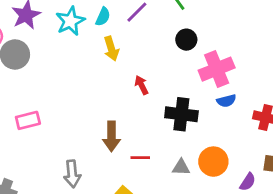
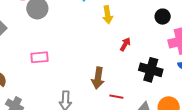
red arrow: (141, 85) -> (125, 44), turned 48

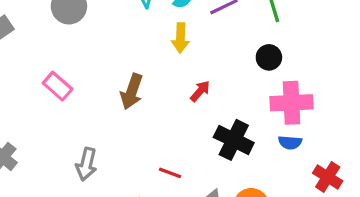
pink rectangle: (39, 57) -> (58, 86), turned 36
brown arrow: (98, 78) -> (132, 92), moved

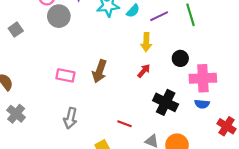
yellow arrow: (180, 38) -> (146, 42), moved
black circle: (269, 57) -> (180, 58), moved
pink rectangle: (58, 86) -> (65, 75), moved, turned -30

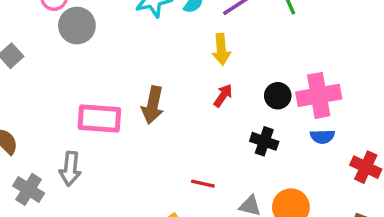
black circle: (180, 58) -> (278, 96), moved
pink rectangle: (65, 75) -> (99, 119), size x1.4
black cross: (166, 102) -> (264, 141), size x0.7
gray arrow: (70, 118) -> (70, 169), moved

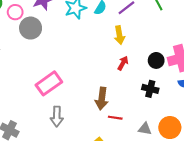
brown arrow: (153, 105) -> (102, 99), moved
pink rectangle: (99, 119) -> (49, 83), turned -35
gray arrow: (70, 169) -> (57, 116), moved

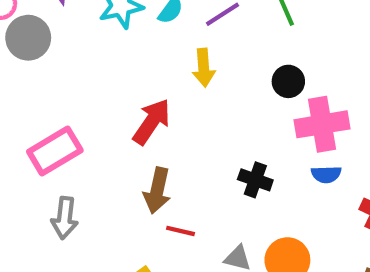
black circle: (156, 60) -> (288, 81), moved
red arrow: (123, 63) -> (152, 122), moved, size x1.6

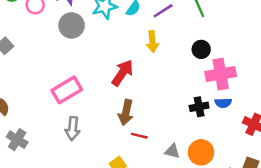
gray circle: (28, 38) -> (72, 25), moved
black cross: (255, 180) -> (199, 107), moved, turned -30

